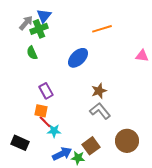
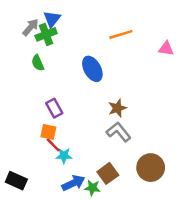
pink triangle: (142, 56) -> (166, 49), moved
blue ellipse: (78, 58) -> (92, 69), turned -75
black rectangle: (20, 143) -> (16, 181), moved

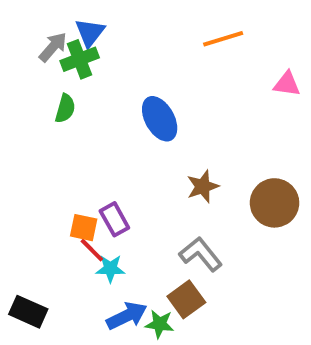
orange line: (121, 34) -> (223, 39), moved
green semicircle: (38, 63) -> (65, 109), turned -140
purple rectangle: (54, 108) -> (114, 219), moved
gray L-shape: (119, 132) -> (201, 254), moved
brown circle: (151, 168) -> (275, 203), moved

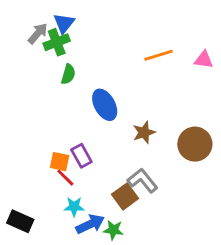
orange line: (223, 39) -> (159, 55), moved
green semicircle: (65, 109) -> (68, 74), moved
blue ellipse: (160, 119) -> (105, 105), moved
cyan star: (110, 269) -> (74, 207), moved
brown square: (186, 299) -> (125, 196), moved

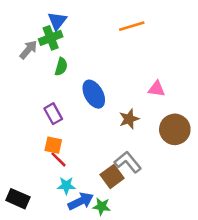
gray arrow: (38, 33) -> (28, 50), moved
orange line: (159, 55) -> (132, 26), moved
pink triangle: (204, 60) -> (157, 89), moved
purple rectangle: (81, 156) -> (53, 114), moved

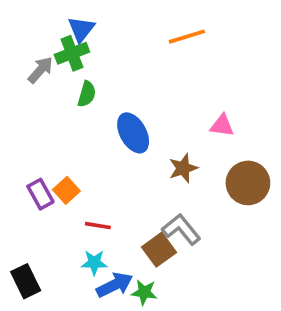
purple rectangle: (53, 114) -> (40, 194), moved
orange square: (53, 145) -> (66, 190), moved, turned 36
red line: (58, 159) -> (98, 226), moved, turned -36
black rectangle: (18, 199) -> (26, 281), turned 40

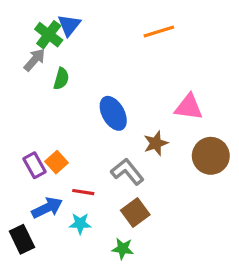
green cross: (72, 53) -> (49, 35), moved, turned -32
green semicircle: (87, 94) -> (61, 79), moved
pink triangle: (222, 126) -> (189, 107), size x1.4
gray L-shape: (181, 229) -> (127, 172), moved
blue arrow: (115, 285) -> (47, 208), moved

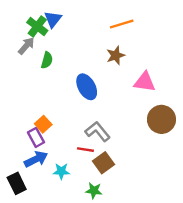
brown star: (156, 143) -> (116, 55), moved
purple rectangle: (35, 165) -> (36, 137), moved
red line: (83, 192) -> (85, 150), moved

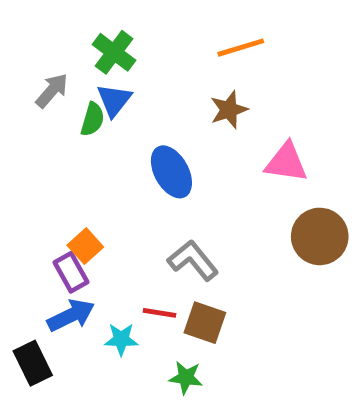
blue triangle: (53, 19) -> (114, 100), moved
green cross: (37, 26) -> (114, 52), moved
red line: (85, 150) -> (159, 313), moved
brown square: (104, 163) -> (205, 323), turned -35

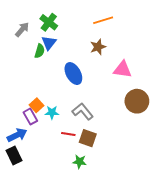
gray arrow: (52, 91) -> (22, 29), moved
blue arrow: (71, 315) -> (17, 135), moved
cyan star: (121, 339) -> (52, 112), moved

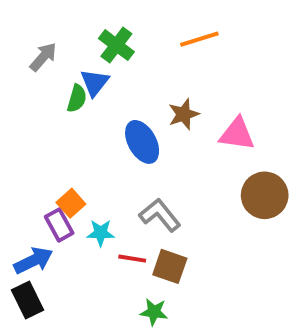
green cross: (49, 22) -> (116, 45), moved
brown star: (98, 47) -> (184, 114), moved
cyan star: (52, 112) -> (101, 233), moved

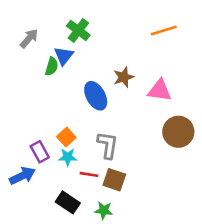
orange line: (199, 39) -> (164, 30), moved
orange square: (71, 203) -> (66, 137), moved
gray L-shape: (160, 215) -> (108, 145), turned 48
black rectangle: (27, 300) -> (68, 202), moved, turned -30

